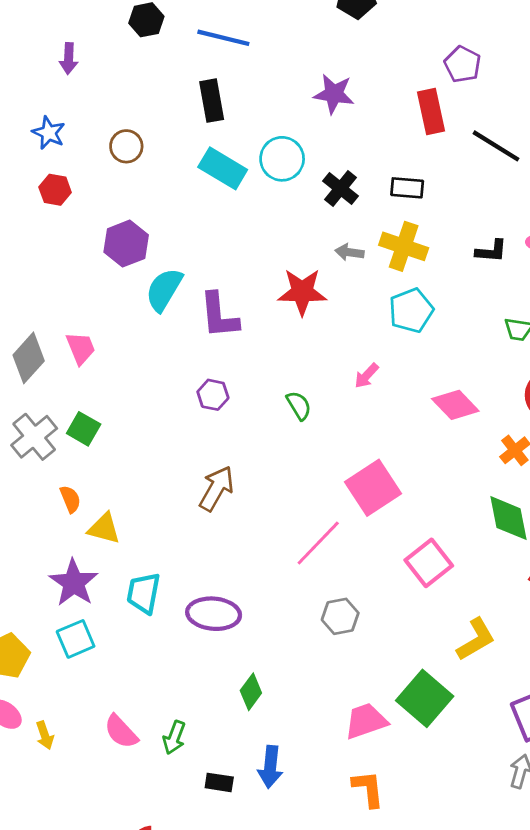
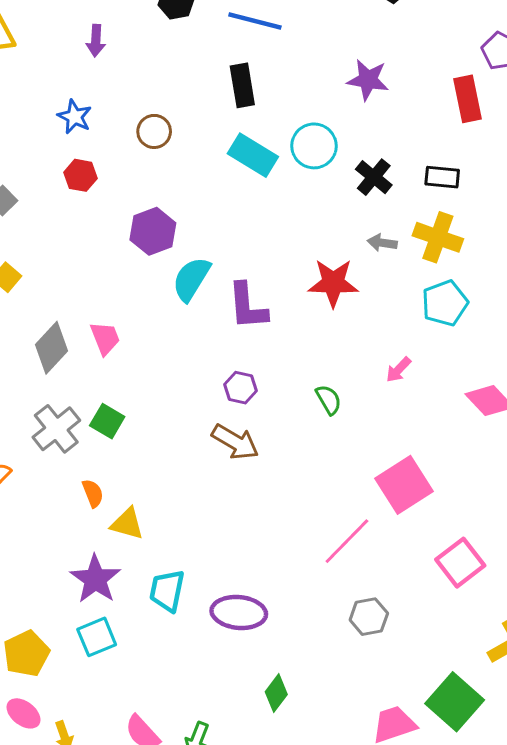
brown arrow: (217, 488) -> (235, 442), moved, turned 90

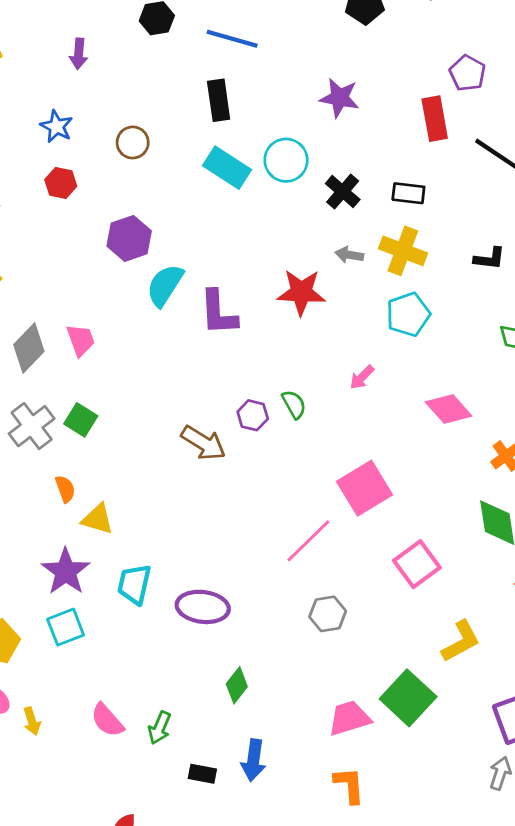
purple hexagon: (240, 388) -> (253, 415), moved

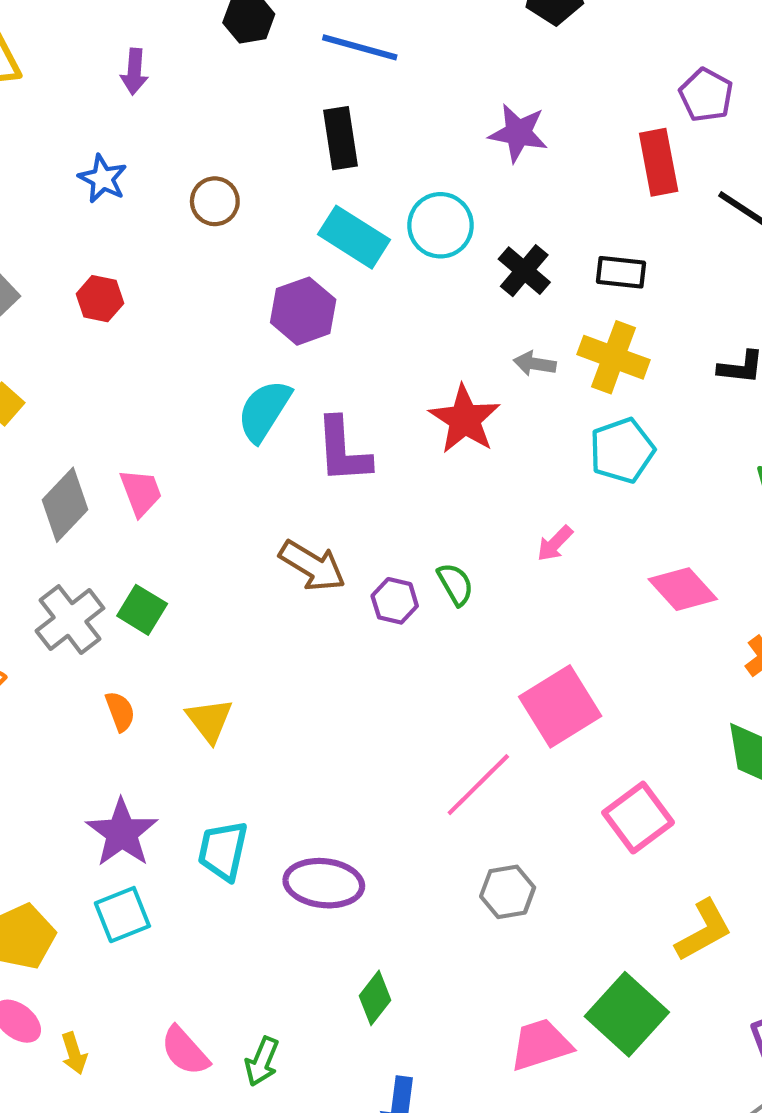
red hexagon: (61, 183) -> (100, 299), moved
purple hexagon: (129, 238) -> (303, 311), moved
red star: (301, 292) -> (465, 419), turned 30
brown arrow: (203, 443) -> (312, 566), moved
yellow triangle: (98, 519) -> (209, 720), moved, turned 36

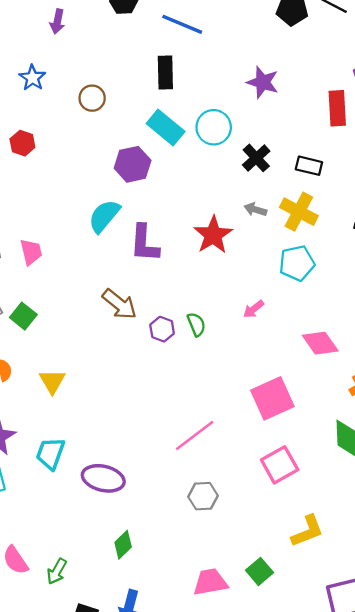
pink square: (560, 706) -> (272, 398), moved
green square: (627, 1014) -> (260, 571), size x0.6

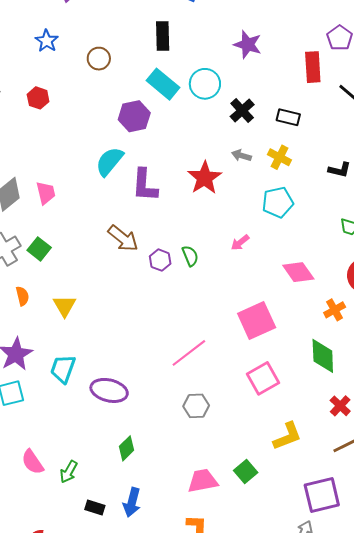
yellow cross: (299, 212) -> (279, 157), size x0.7

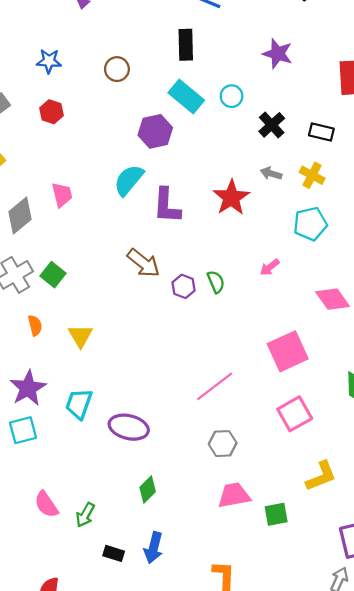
blue star: (47, 41) -> (49, 61), moved, turned -30
cyan circle: (205, 84) -> (232, 96), size x0.7
pink trapezoid: (46, 193) -> (62, 195), moved
green square: (246, 472) -> (276, 514), turned 30
pink trapezoid: (203, 481) -> (234, 495), moved

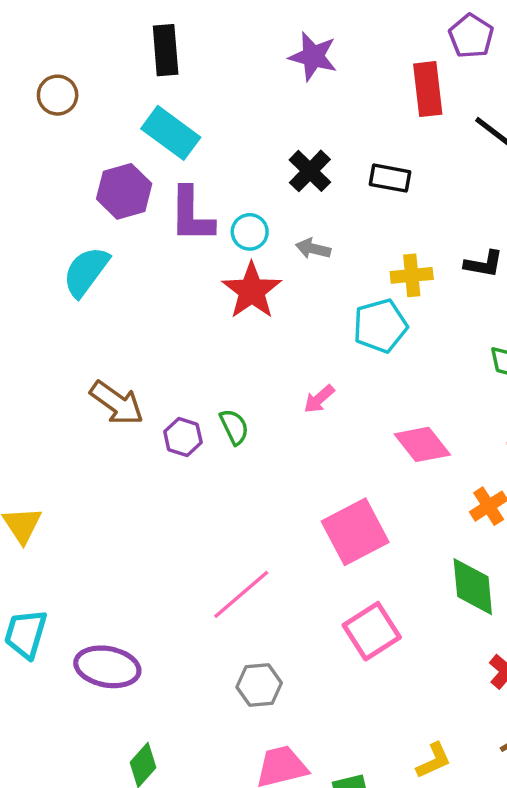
cyan circle: (232, 96) -> (250, 232), moved
yellow cross: (312, 175) -> (412, 275), moved, turned -30
purple L-shape: (167, 206) -> (191, 215), moved
yellow L-shape: (321, 476) -> (434, 761), moved, size x0.7

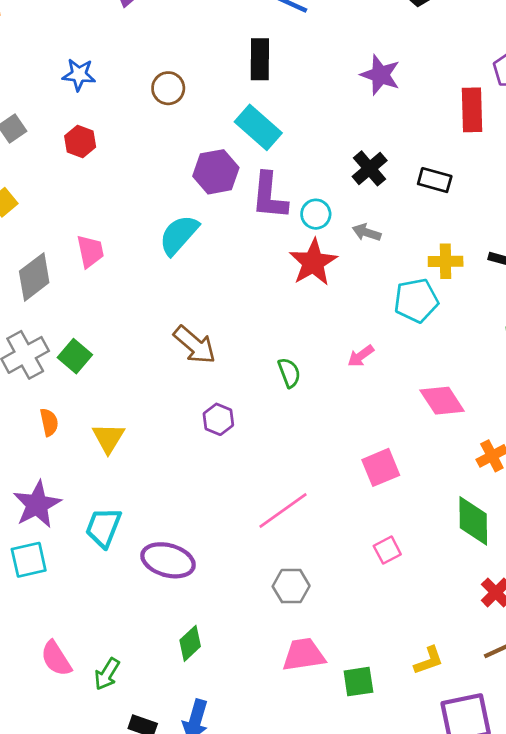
purple hexagon: (183, 437) -> (218, 419), moved
pink square: (355, 532) -> (381, 467), size x0.7
pink square: (372, 631) -> (387, 550), size x0.6

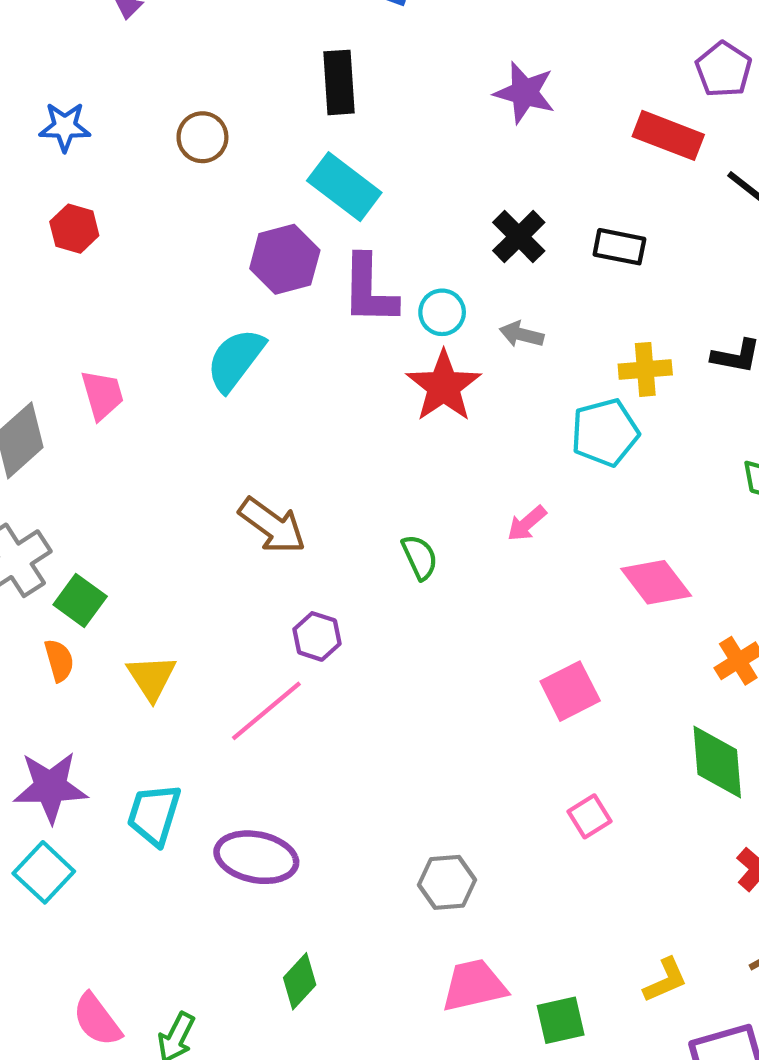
red rectangle: (472, 110) -> (668, 135), turned -63
green square: (75, 356) -> (80, 601), moved
purple star: (37, 504) -> (50, 787), turned 30
pink line: (283, 511) -> (266, 711), moved
cyan square: (29, 560) -> (44, 872), turned -30

